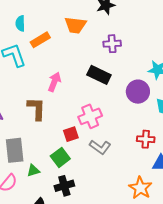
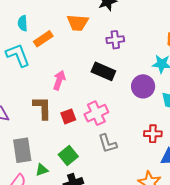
red square: (71, 134) -> (68, 116), moved
gray L-shape: (100, 147) -> (108, 144), turned 40

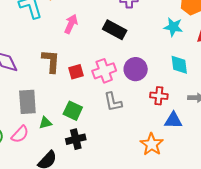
pink arrow: (59, 80) -> (71, 24), moved
purple circle: (143, 86) -> (136, 69), moved
green square: (68, 155) -> (73, 111), turned -30

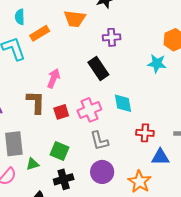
pink arrow: (71, 24) -> (54, 78), moved
black rectangle: (115, 30) -> (98, 68), turned 30
cyan diamond: (179, 65) -> (123, 103), moved
purple circle: (136, 69) -> (102, 172), moved

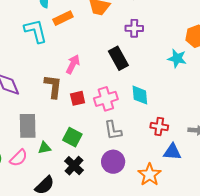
black cross: (64, 179) -> (74, 166), turned -36

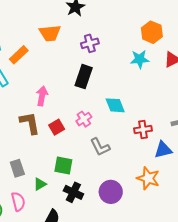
black rectangle: (118, 58) -> (84, 77), turned 65
pink cross: (106, 99) -> (84, 119), size x0.7
gray rectangle: (28, 126) -> (17, 168), size x0.7
pink semicircle: (19, 158) -> (18, 202), turned -42
purple circle: (113, 162) -> (111, 192), moved

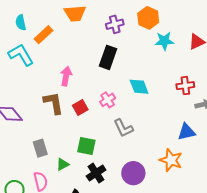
orange hexagon: (152, 32) -> (148, 18), moved
red cross: (143, 130) -> (185, 86), moved
black cross: (73, 192) -> (96, 173), turned 30

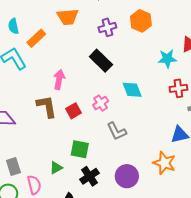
cyan star: (164, 41) -> (167, 59), moved
black rectangle: (108, 57) -> (101, 61), turned -65
gray rectangle: (40, 148) -> (13, 166), moved

